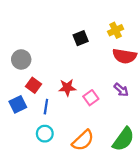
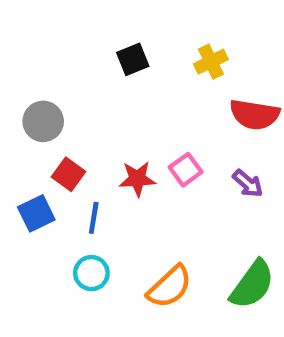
yellow cross: (116, 30) -> (211, 62), moved
black square: (81, 38) -> (133, 59), moved
pink square: (91, 98) -> (186, 170), moved

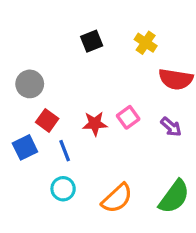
yellow cross: (211, 62) -> (146, 43), turned -30
blue line: (94, 218) -> (65, 151), turned -30

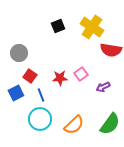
yellow cross: (146, 43) -> (92, 27), size x1.6
purple arrow: (171, 127) -> (103, 87), moved, turned 112
cyan circle: (63, 189) -> (40, 119), size x1.5

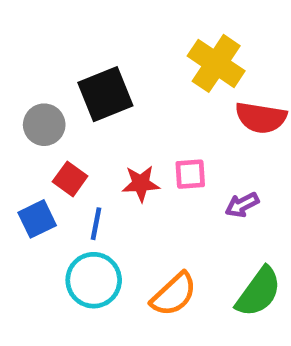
black square: (58, 26) -> (105, 94), moved, size x1.6
pink square: (81, 74) -> (190, 174), turned 32
blue line: (41, 95) -> (96, 224), turned 32

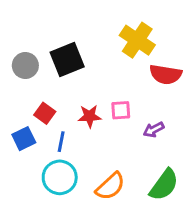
gray circle: (44, 125) -> (25, 65), moved

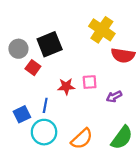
red square: (45, 113) -> (33, 68), moved
blue square: (24, 139) -> (22, 114), moved

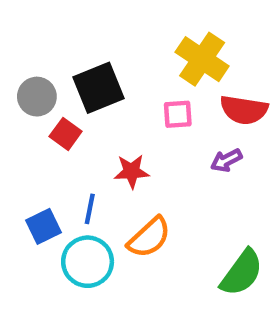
pink square: (90, 82) -> (178, 114), moved
purple arrow: (114, 97) -> (226, 160), moved
orange semicircle: (82, 139) -> (149, 237), moved

